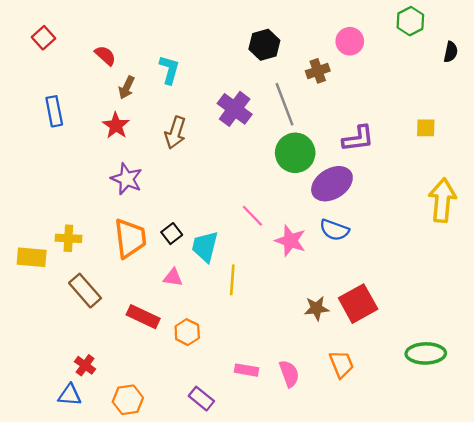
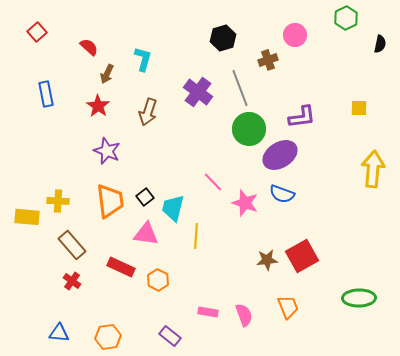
pink triangle: (173, 277) -> (146, 234), size x1.5
red cross: (85, 365) -> (72, 281), moved

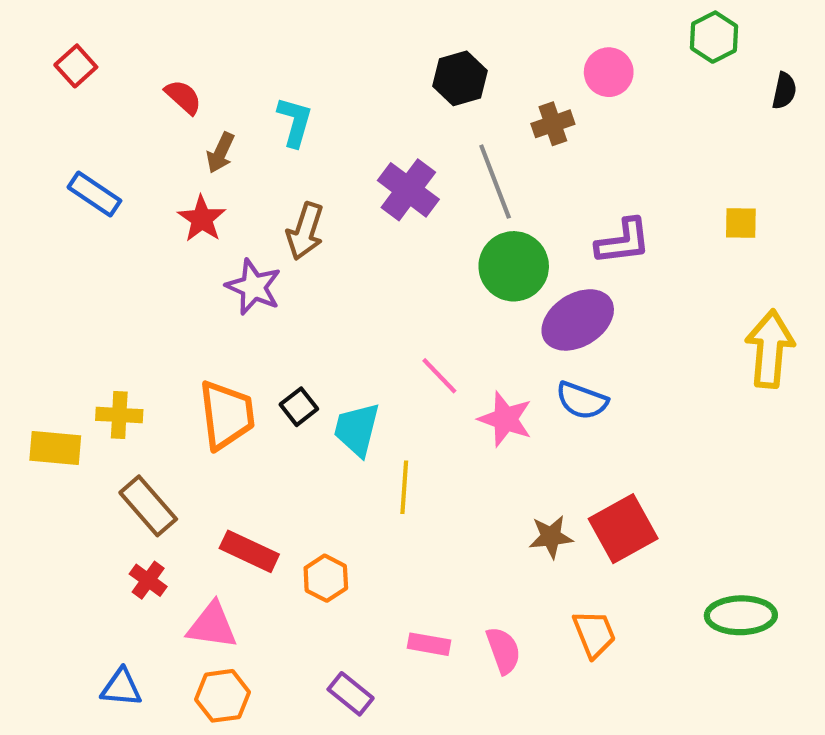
blue rectangle: (46, 94) -> (94, 194), turned -45
purple star: (107, 151) -> (253, 287), moved
pink triangle: (146, 234) -> (212, 626), moved

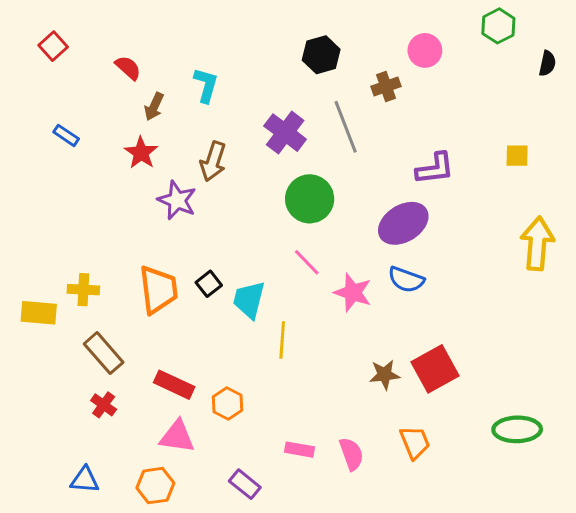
blue rectangle: (94, 194) -> (66, 135), size x0.7
green circle: (514, 266) -> (310, 199), moved
pink triangle: (212, 626) -> (177, 437), moved

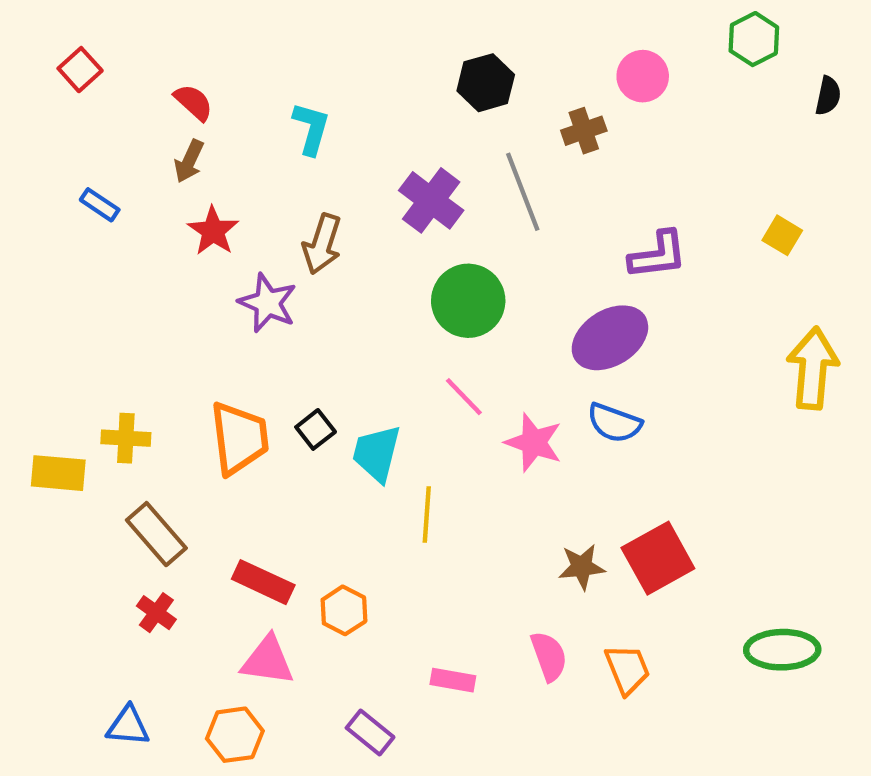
brown arrow: (154, 107) -> (189, 161), moved
yellow square: (517, 156) -> (782, 235), turned 30
pink semicircle: (351, 454) -> (549, 656), moved

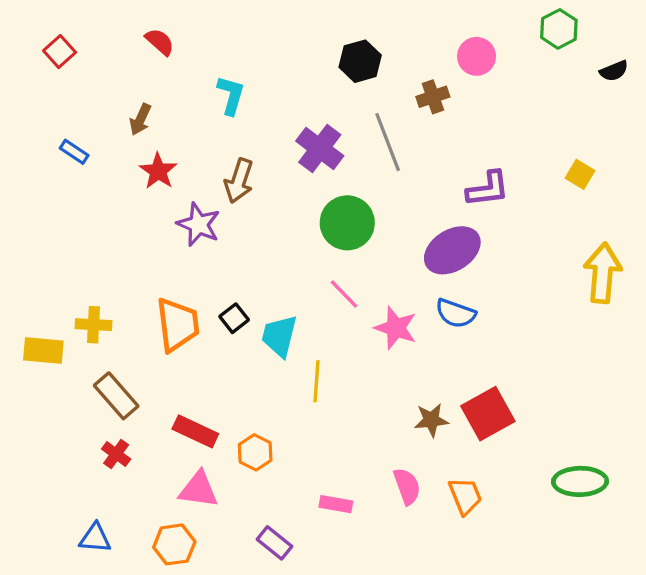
black semicircle: (828, 96) -> (614, 71), turned 56
red semicircle: (193, 102) -> (160, 42), moved

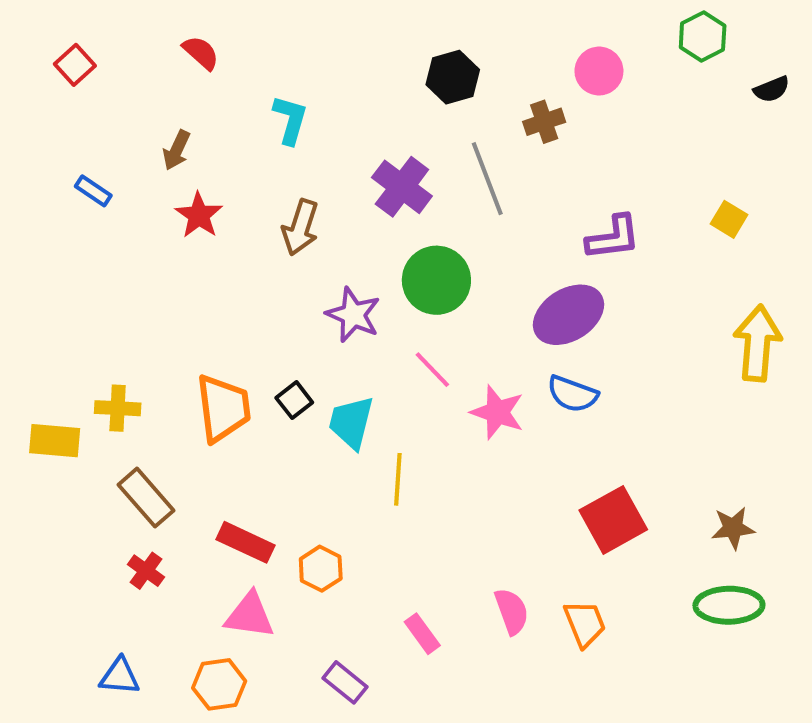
purple star: (199, 224) -> (353, 315), moved
brown star: (431, 420) -> (733, 528), moved
pink rectangle: (336, 504) -> (422, 634), turned 44

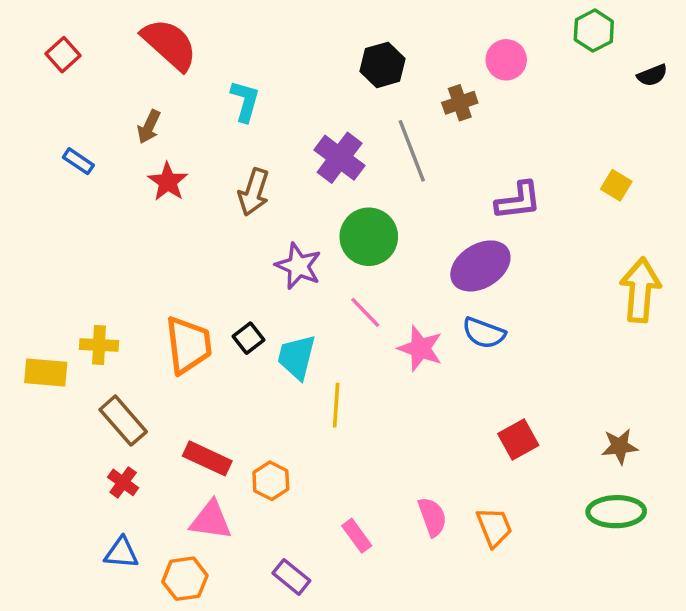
red semicircle: (201, 53) -> (169, 44), size x1.8
red square: (613, 520) -> (518, 439), size x0.7
blue triangle: (120, 676) -> (121, 553), moved

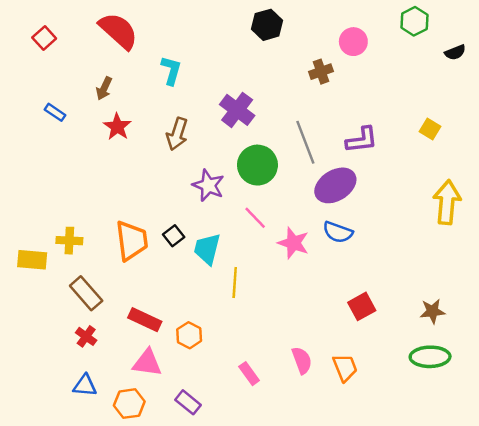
black hexagon: (383, 65) -> (267, 25), moved
gray line: (412, 151) -> (305, 142), moved
purple rectangle: (291, 577) -> (188, 402), moved

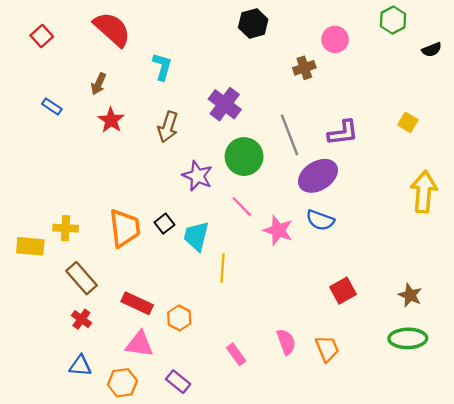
brown star: (432, 311) -> (410, 295), turned 30

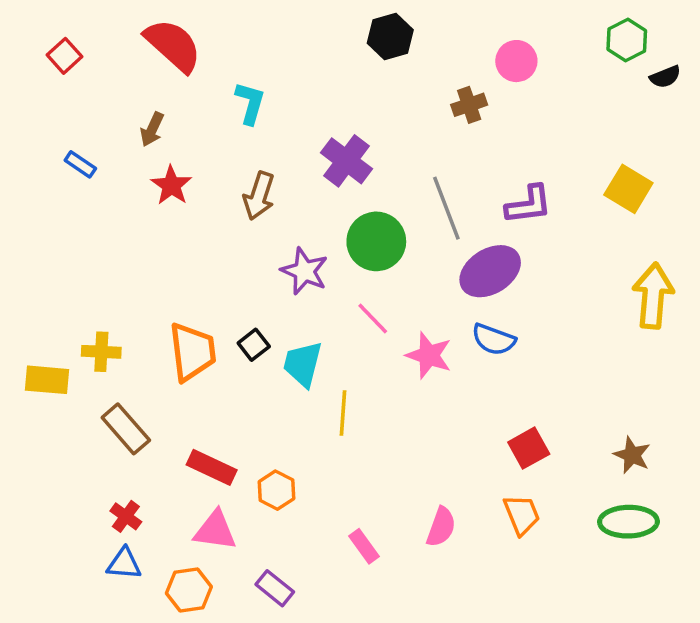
green hexagon: (393, 20) -> (627, 40), moved
yellow square: (408, 122) -> (628, 189), size x1.5
red cross: (81, 319) -> (126, 516), moved
pink semicircle: (286, 342) -> (441, 527), turned 40
orange trapezoid: (327, 349) -> (522, 515), moved

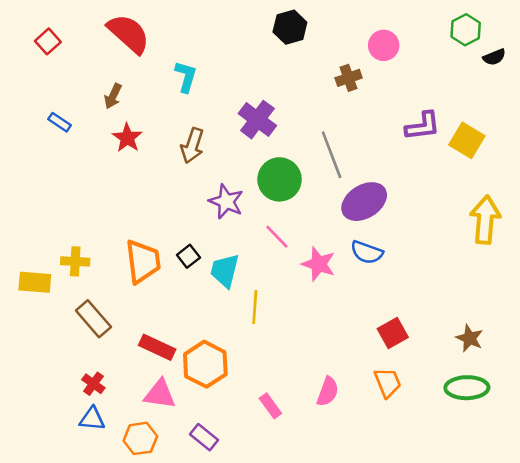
purple L-shape: (529, 205) -> (423, 126), moved
orange hexagon: (276, 490) -> (205, 364), size x1.6

